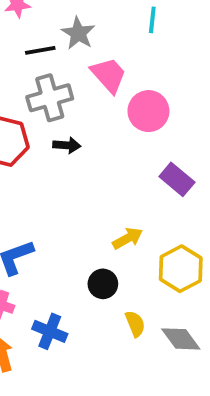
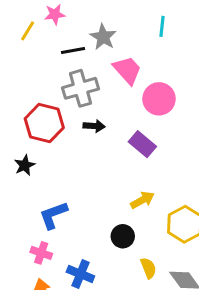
purple rectangle: (177, 179) -> (142, 144), moved

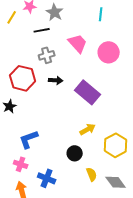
gray star: (103, 37) -> (55, 12), moved
gray cross: (80, 88) -> (47, 55), size x0.7
pink circle: (159, 99) -> (109, 52), moved
purple rectangle: (142, 144) -> (88, 92), size x1.4

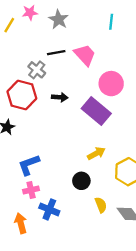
black line: (42, 30) -> (56, 53), moved
pink circle: (109, 52) -> (111, 84), moved
gray cross: (47, 55) -> (37, 70), moved, turned -35
pink cross: (21, 164) -> (31, 190), moved, turned -32

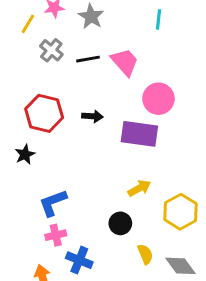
gray cross: (37, 70) -> (51, 50), moved
purple rectangle: (96, 111) -> (139, 134), turned -32

